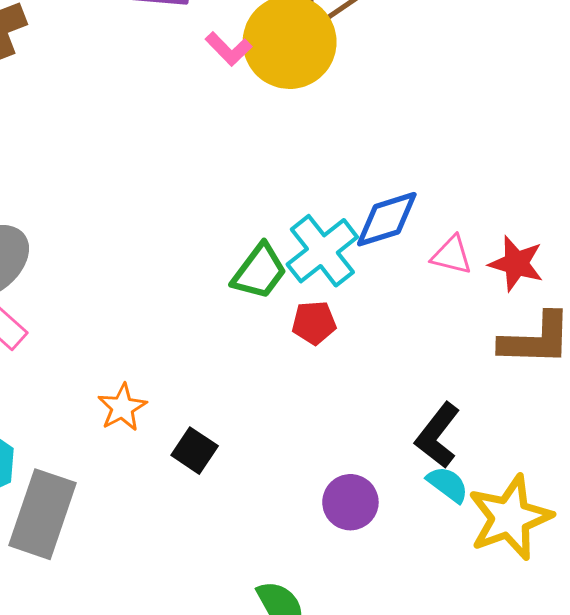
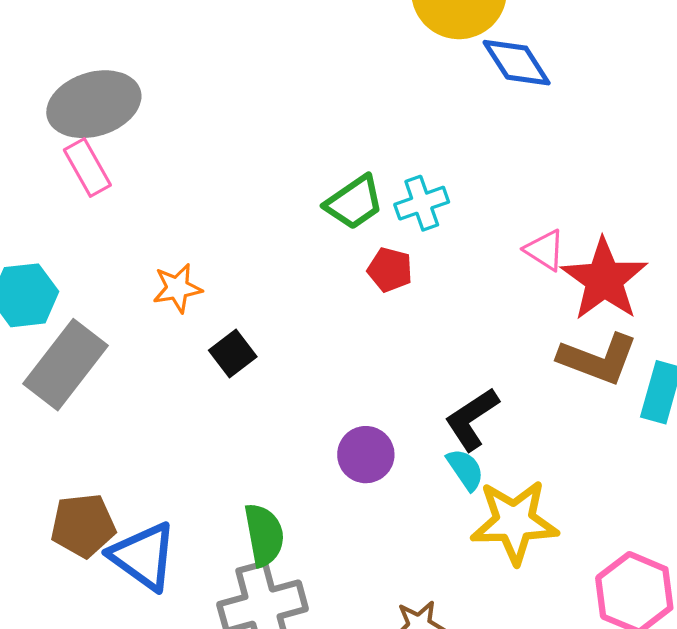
blue diamond: (387, 219) -> (517, 63), moved, turned 56
cyan cross: (322, 251) -> (422, 203), size x0.7
red star: (516, 264) -> (604, 279), size x1.5

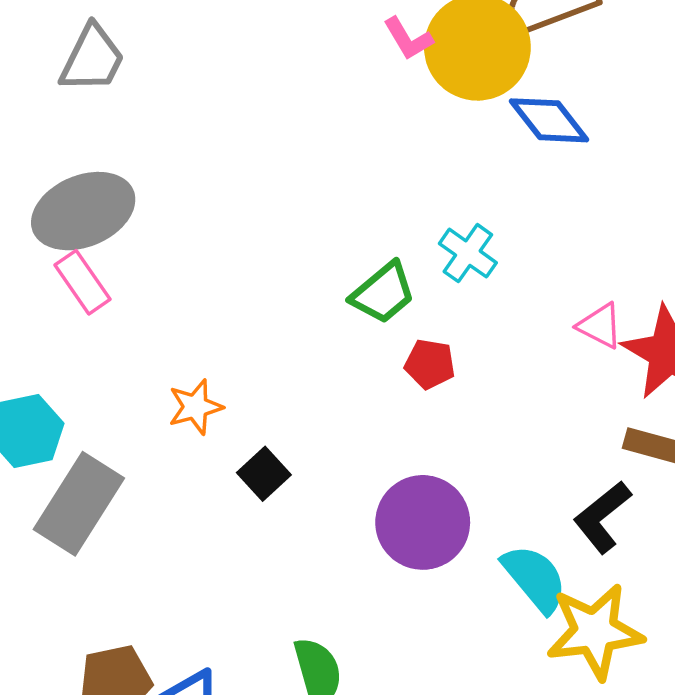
cyan cross: (422, 203) -> (468, 253), moved, turned -30
black L-shape: (472, 419) -> (602, 517), moved
purple circle: (366, 455) -> (423, 522), moved, size x1.5
cyan semicircle: (465, 469) -> (535, 578), size x1.5

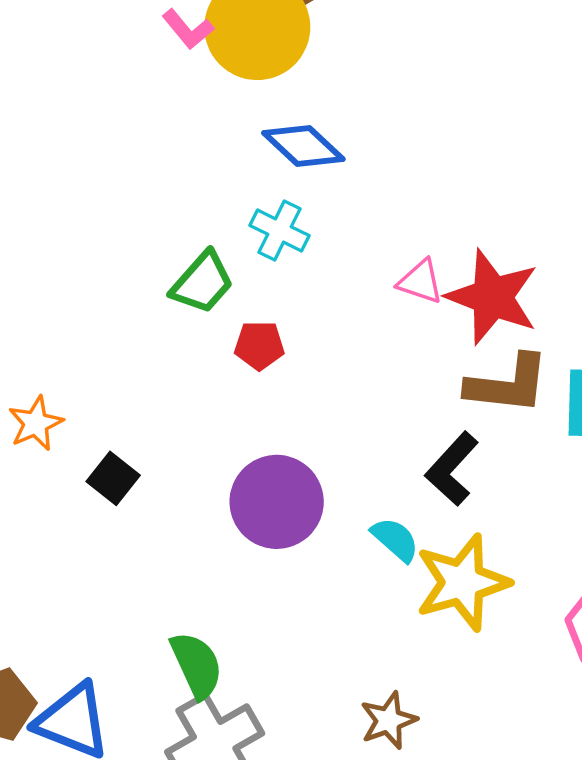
blue diamond: (549, 120) -> (303, 146), moved
cyan semicircle: (535, 578) -> (395, 539), size x0.7

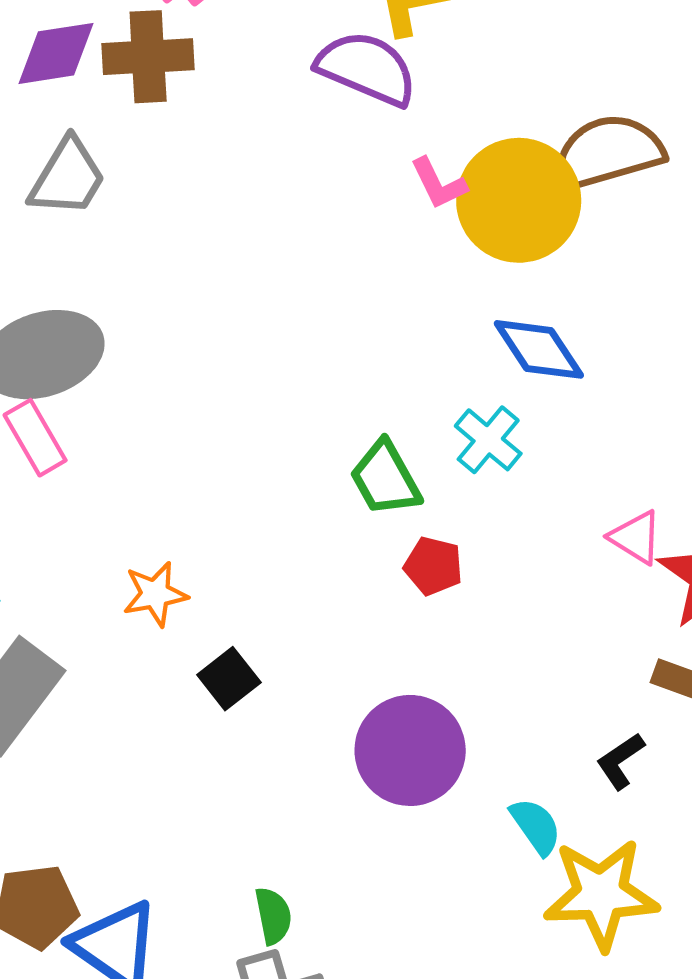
green trapezoid: (202, 283) -> (385, 478), turned 96
black L-shape: (452, 469) -> (620, 761), size x0.7
green semicircle: (197, 665) -> (273, 916), size x0.7

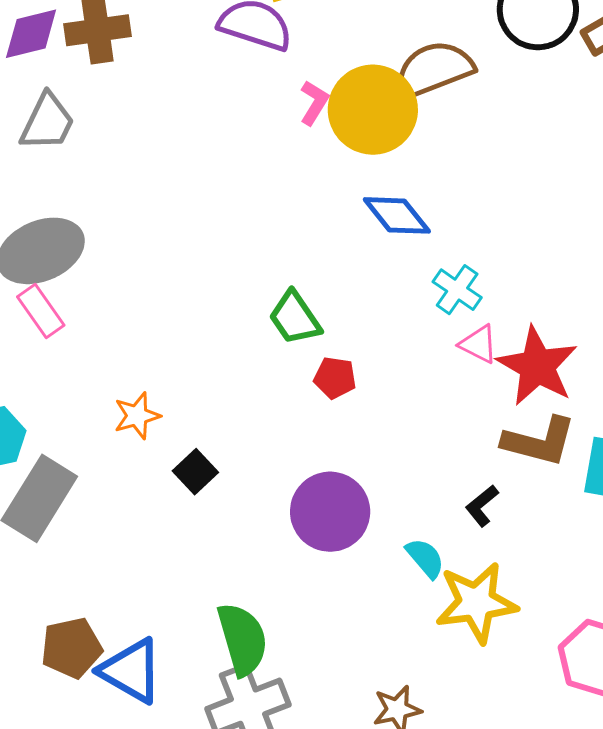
pink L-shape: (438, 184) -> (314, 103), turned -117
cyan cross: (488, 440) -> (457, 290), moved
green semicircle: (273, 916) -> (242, 639), size x1.8

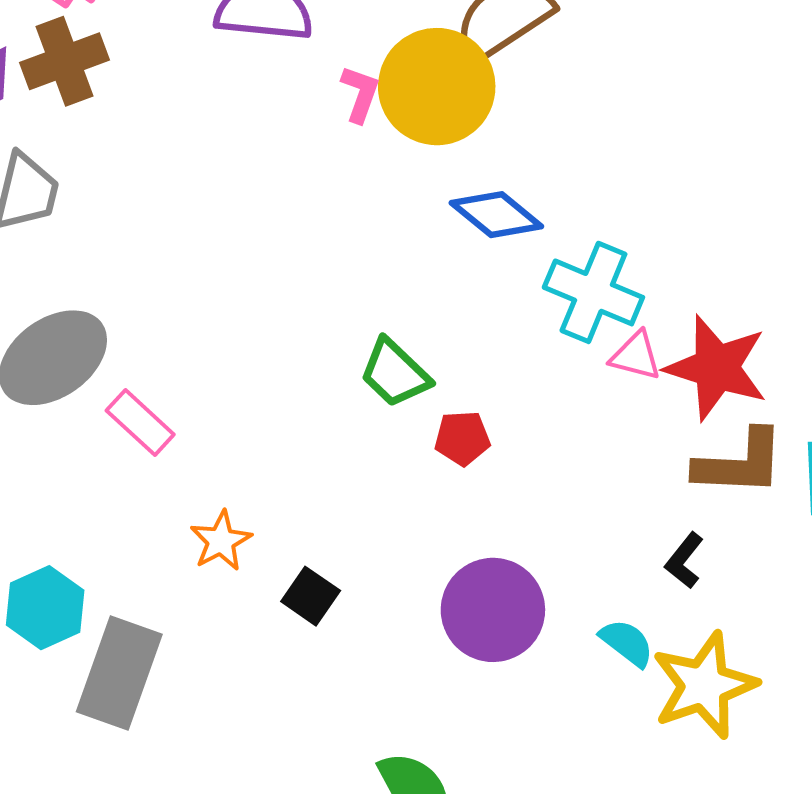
cyan cross: (457, 290) -> (593, 292), size x1.5
pink rectangle: (41, 311) -> (140, 423), moved

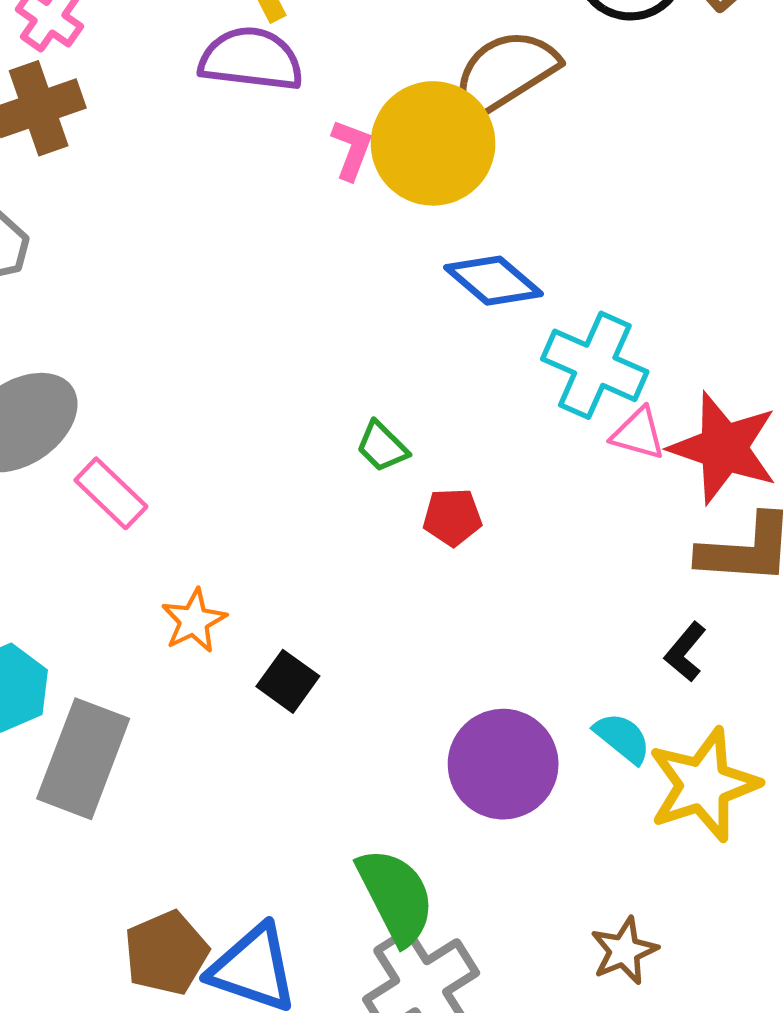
green trapezoid: (395, 373) -> (382, 447), size x0.7
purple circle: (493, 610) -> (503, 764), moved

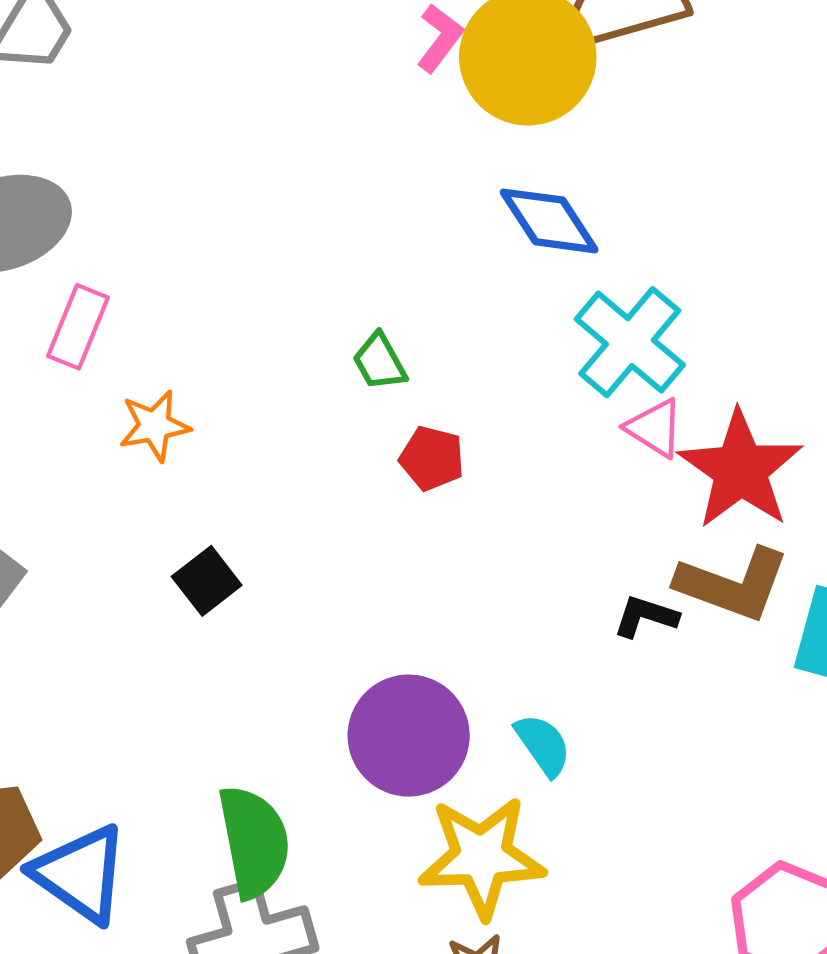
pink rectangle: (111, 493) -> (78, 327), turned 52
orange star: (194, 621) -> (155, 426), moved
black L-shape: (685, 652) -> (646, 616), moved, turned 52
yellow star: (703, 785) -> (482, 857), moved

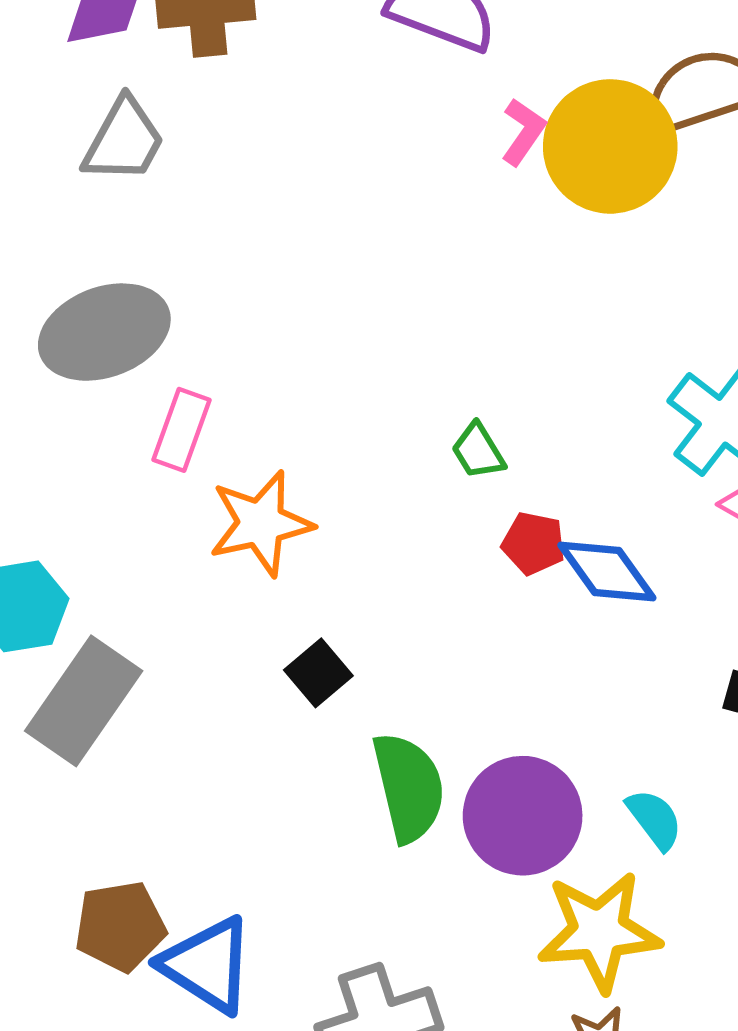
blue diamond: (549, 221) -> (607, 571), moved
orange star: (155, 426) -> (261, 523), size x1.5
green semicircle: (254, 842) -> (409, 787), moved

